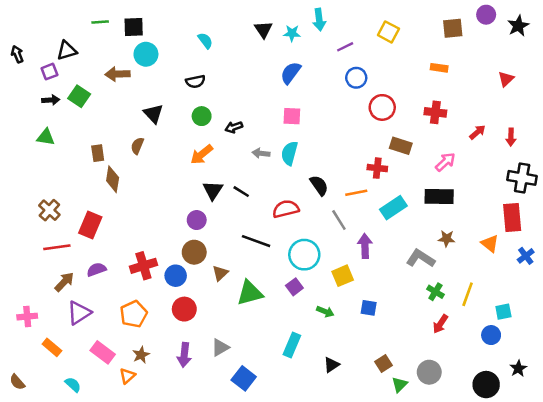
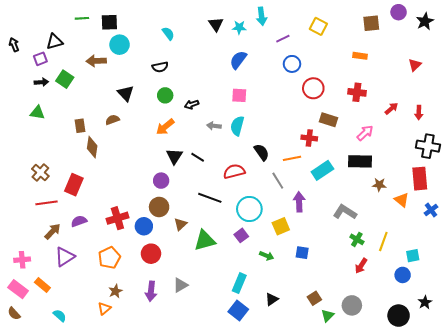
brown semicircle: (137, 146) -> (112, 120), turned 48
brown star: (447, 239) -> (379, 185), moved
pink rectangle: (103, 352) -> (18, 289), moved
blue square: (244, 378) -> (238, 310), moved

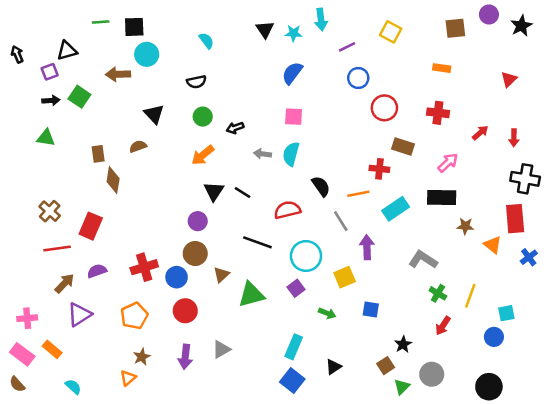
black star: (425, 302) -> (403, 344), moved

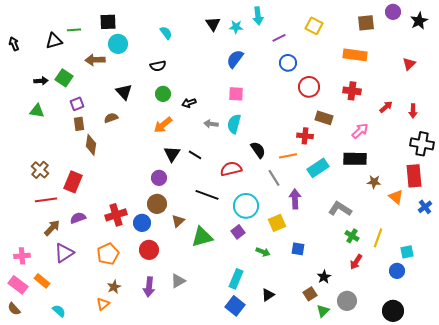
green line: (101, 22) -> (74, 30), moved
orange rectangle: (442, 68) -> (355, 55), size x1.6
purple square: (50, 72) -> (77, 104), moved

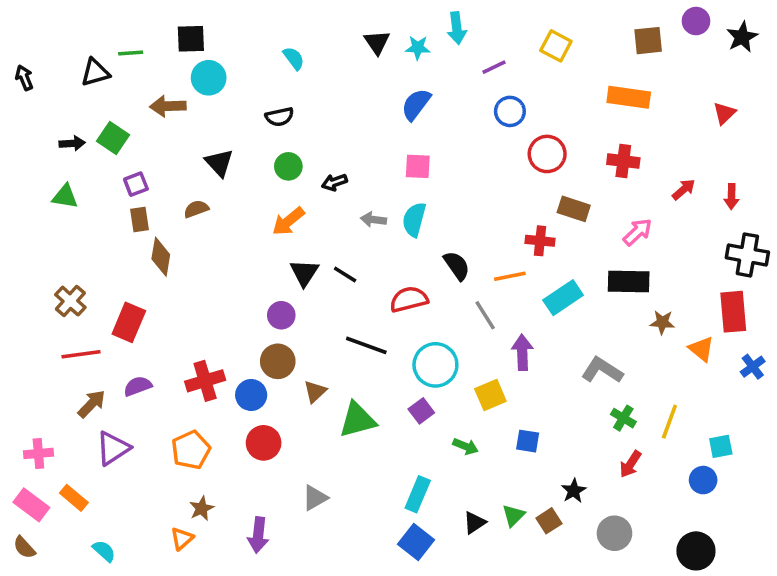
purple arrow: (149, 287) -> (258, 535), moved
green triangle: (323, 311) -> (513, 516), moved

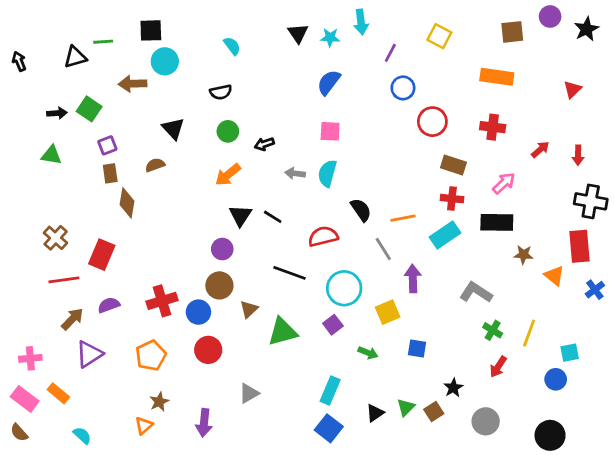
purple line: (494, 67) -> (390, 53), turned -36
red cross: (540, 241) -> (452, 199), moved

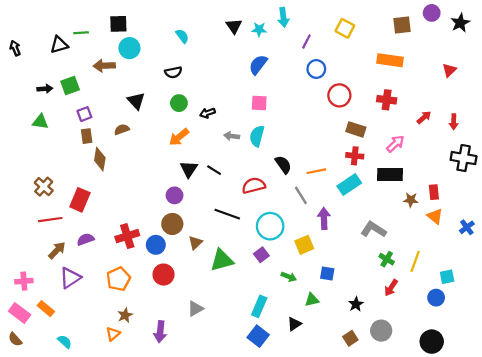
green square: (89, 109) -> (70, 85), turned 36
red rectangle: (579, 246) -> (434, 192), moved, size x0.6
green triangle: (406, 407) -> (312, 300), moved, turned 32
brown square: (434, 412) -> (350, 338), moved

